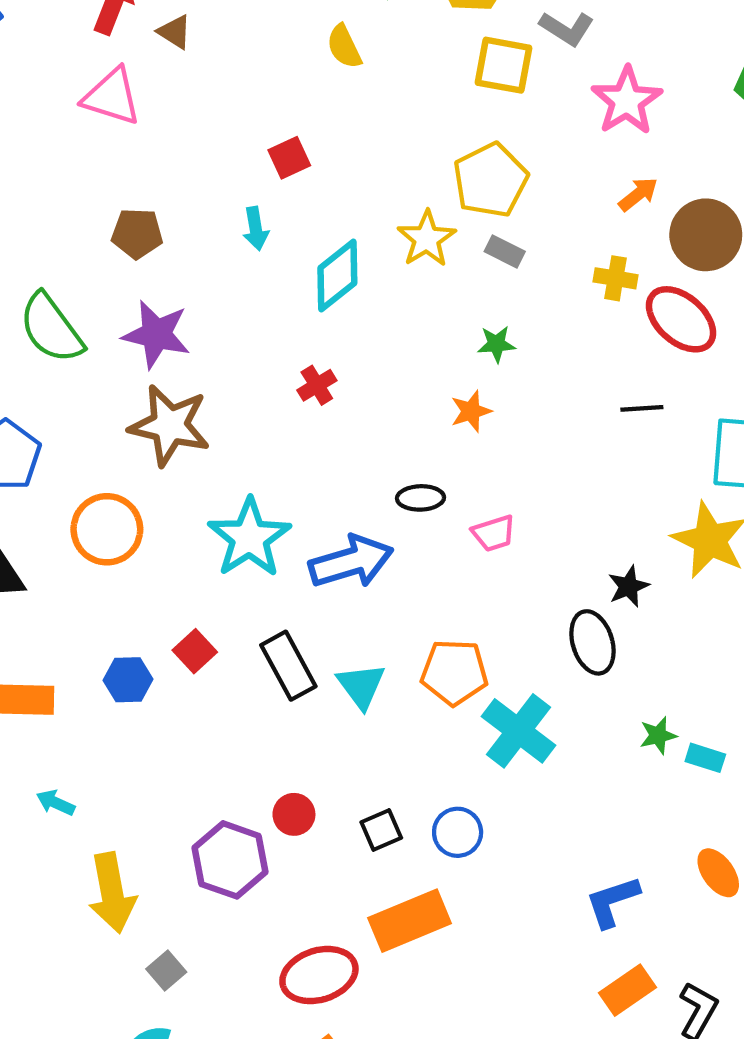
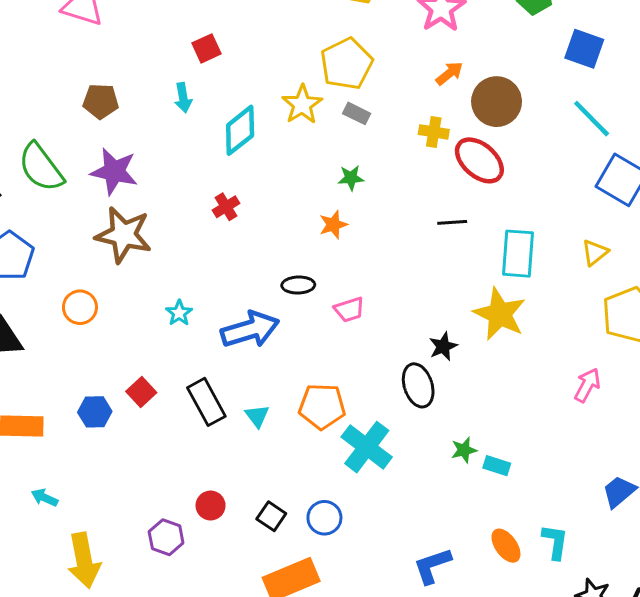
orange circle: (107, 529) -> (80, 307), size x0.7
cyan star: (249, 538) -> (179, 313), size x0.5
cyan triangle: (361, 686) -> (257, 416), size x0.7
black square: (381, 830) -> (271, 516), turned -32
purple hexagon: (230, 860) -> (166, 537), size x0.7

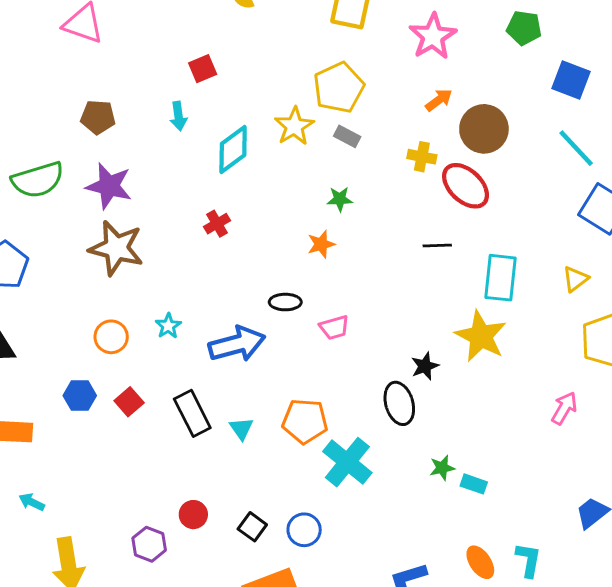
green semicircle: (41, 167) -> (38, 180), turned -72
orange circle: (80, 307) -> (111, 337), moved
blue hexagon: (95, 412) -> (80, 396), moved

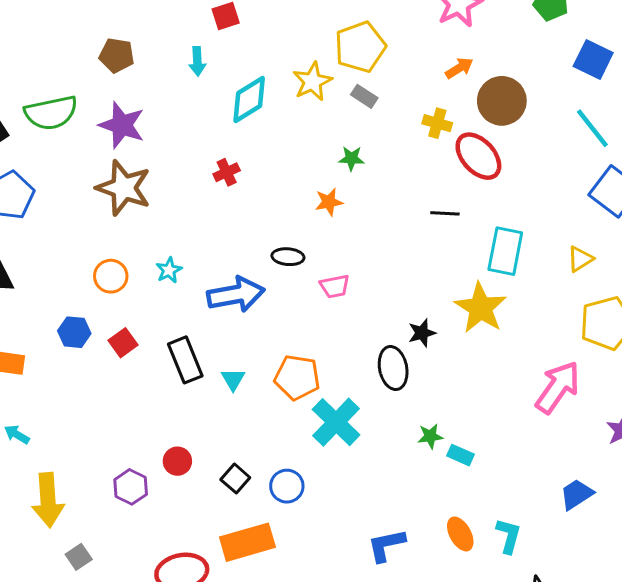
pink arrow: (564, 408) -> (558, 387), size x1.6

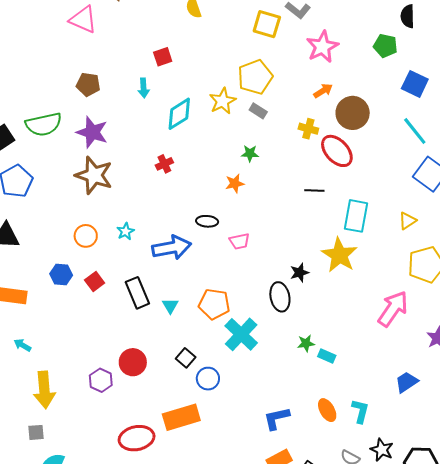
red circle: (177, 461) -> (133, 362), size x1.4
black square: (235, 479) -> (186, 358), moved
gray square: (79, 557) -> (36, 432), moved, turned 30

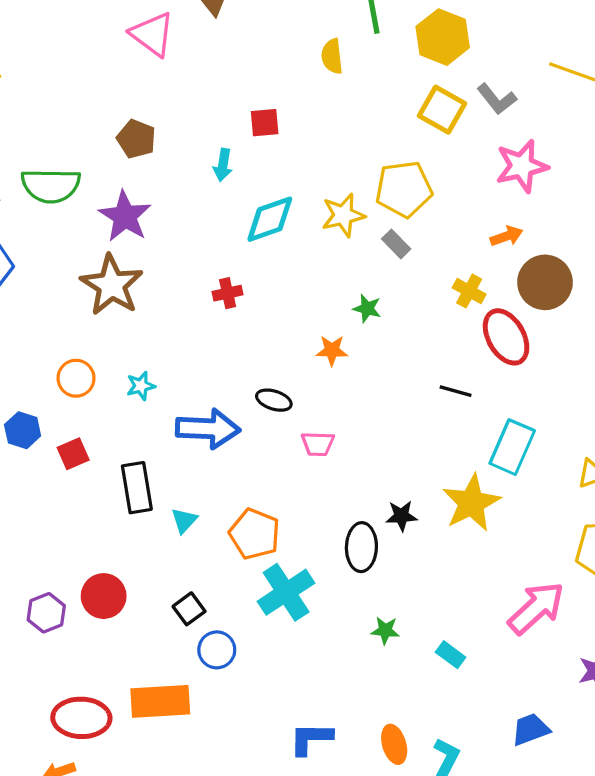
cyan rectangle: (327, 356) -> (451, 655), moved

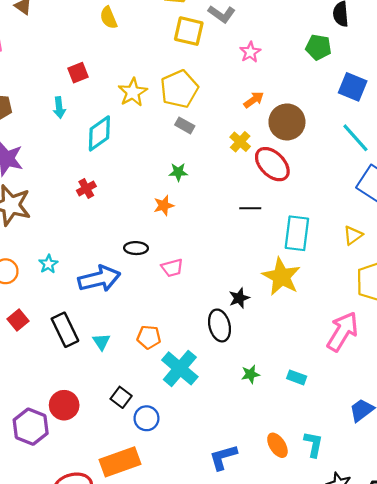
pink star: (522, 166) -> (250, 52), size x0.6
yellow star: (343, 215) -> (133, 92), moved
yellow cross: (469, 291) -> (240, 142), turned 30
orange pentagon: (255, 534) -> (149, 337), size x0.7
purple hexagon: (46, 613) -> (31, 427), size x1.4

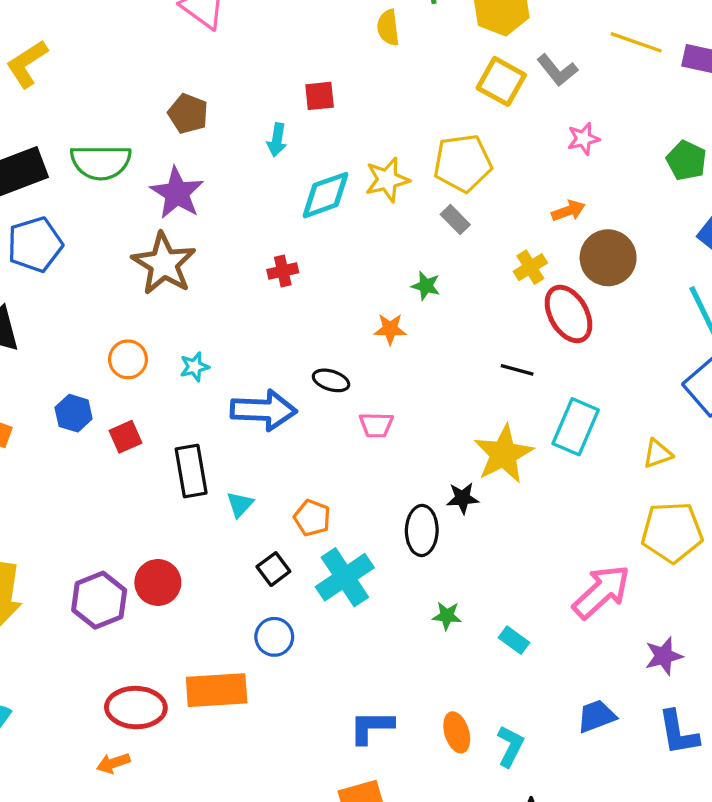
yellow star: (133, 92) -> (387, 180), moved
yellow star: (281, 277) -> (504, 454), moved
black square: (121, 397) -> (273, 569), moved

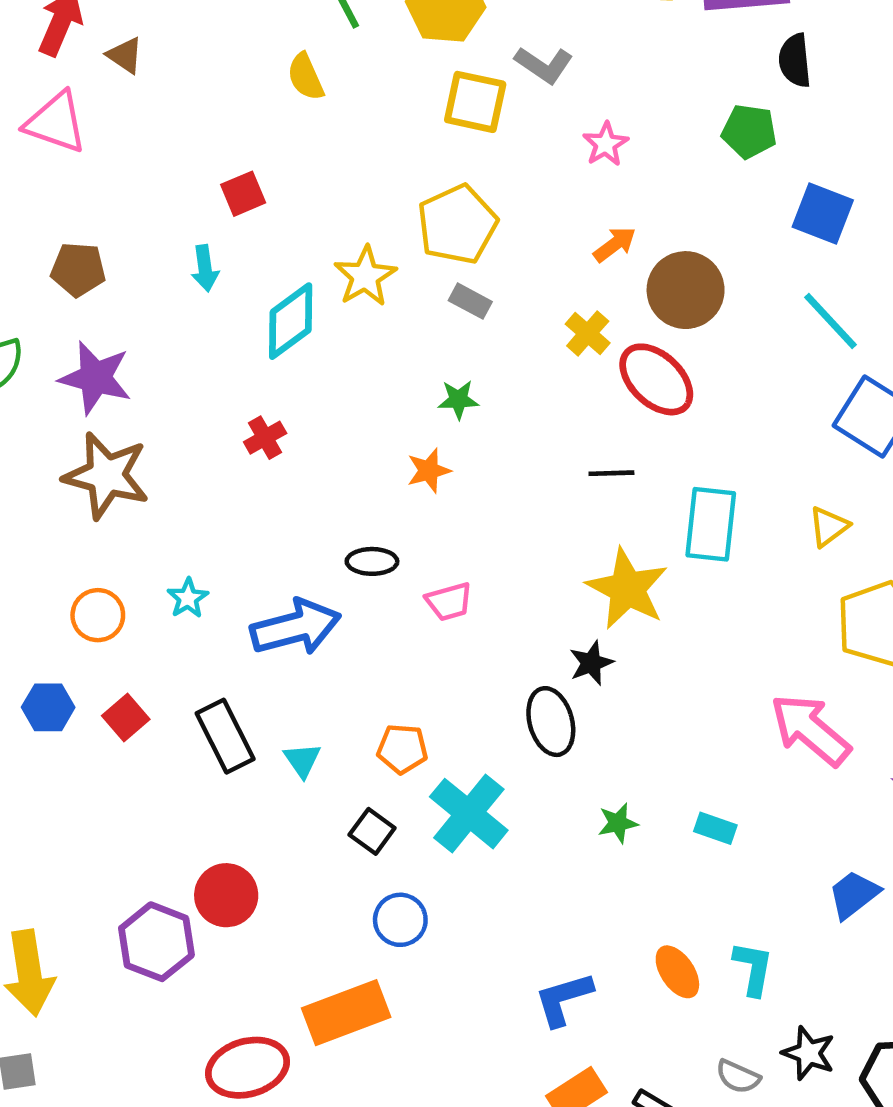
pink arrow: (601, 592) -> (810, 730), turned -80

